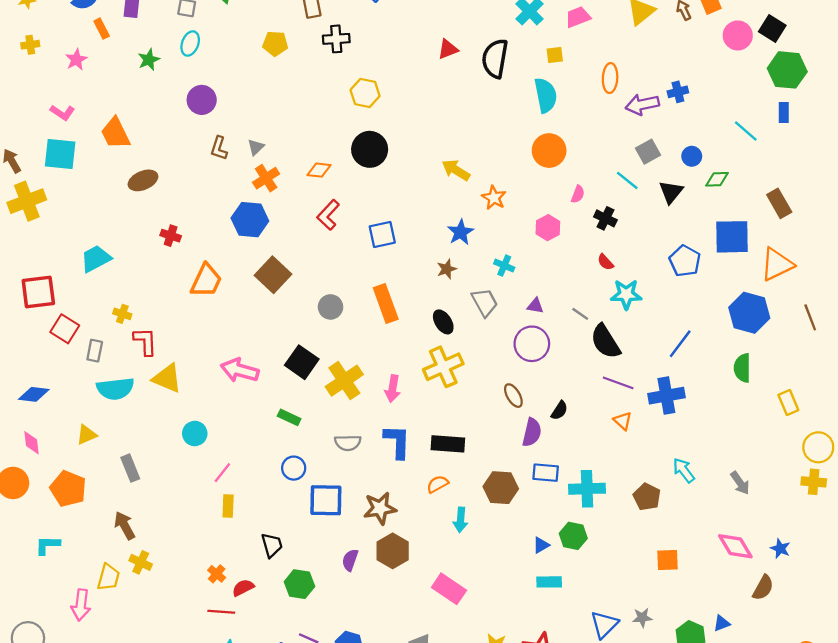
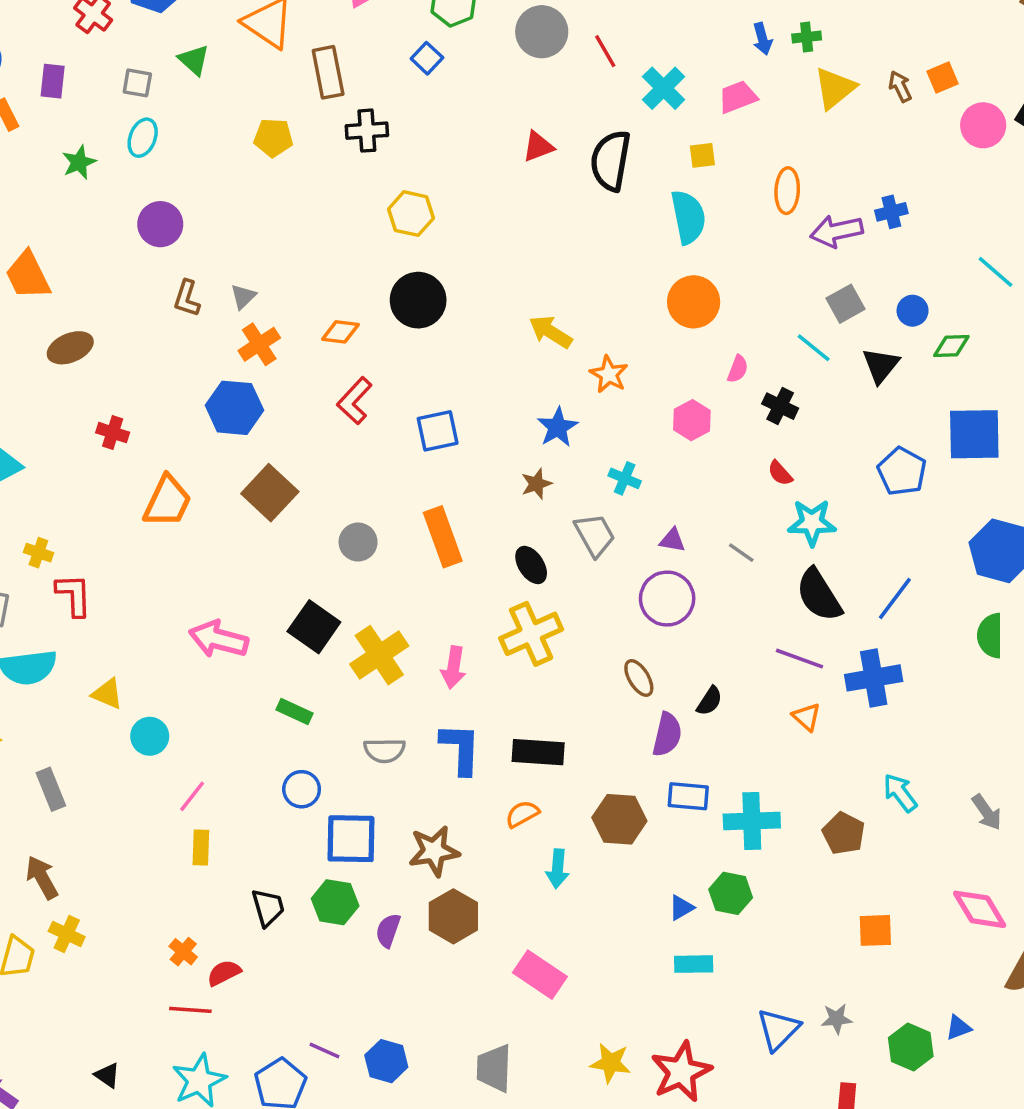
black semicircle: (605, 341) -> (819, 595), moved
yellow triangle: (167, 378) -> (107, 694), moved, size x0.7
green hexagon: (299, 584) -> (335, 902), moved

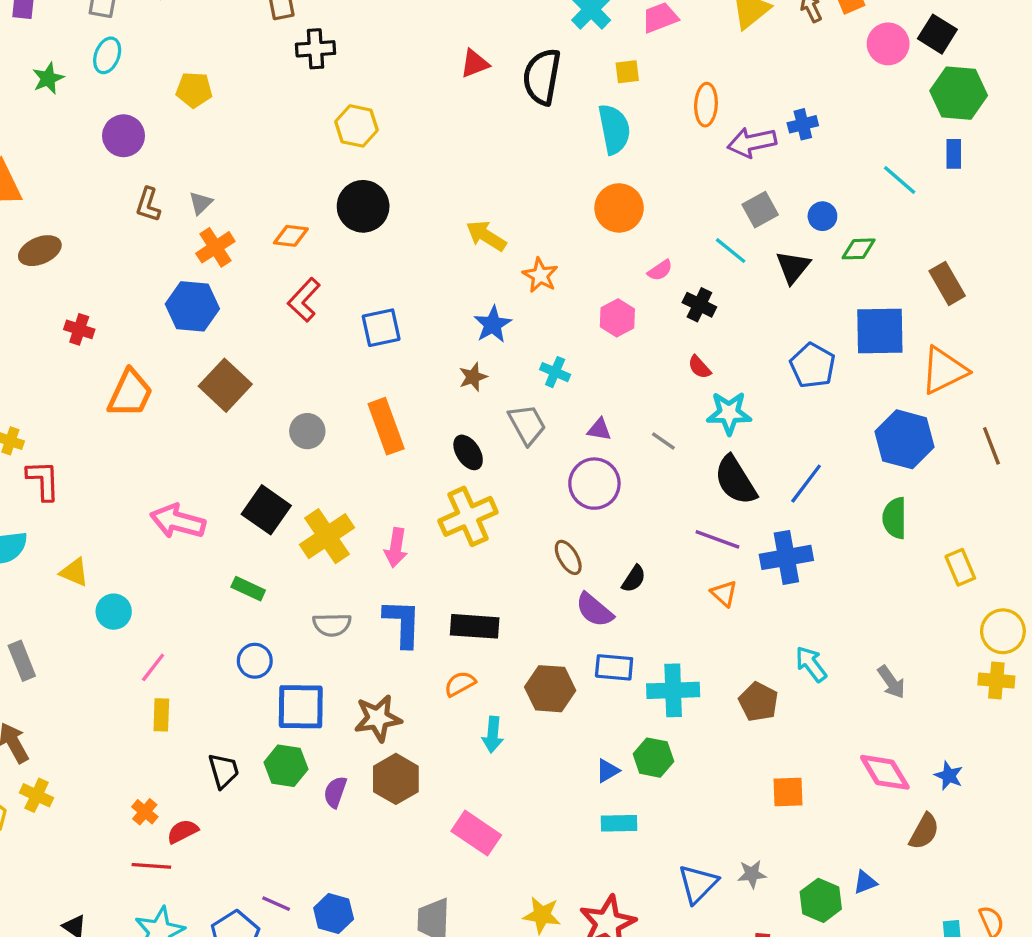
yellow pentagon: (273, 138) -> (194, 90), moved
pink semicircle: (738, 369) -> (660, 270), turned 35
purple semicircle: (667, 734) -> (594, 610), turned 117

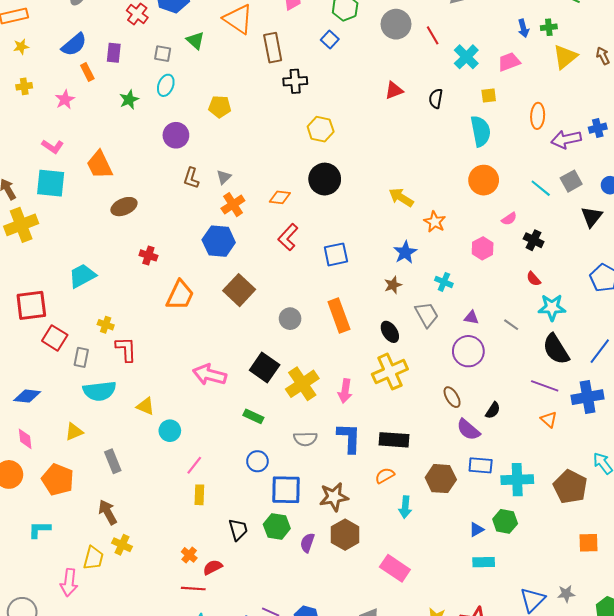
black semicircle: (542, 77) -> (436, 99), size x0.6
cyan line: (731, 251) -> (541, 188), moved
brown pentagon: (758, 702) -> (570, 487), size x1.4

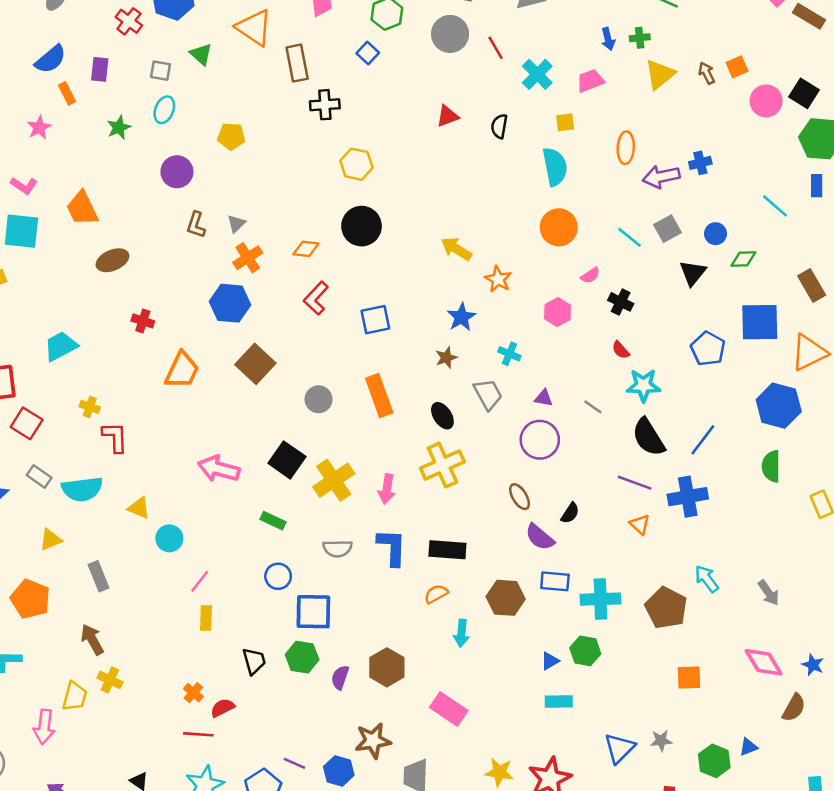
gray rectangle: (81, 357) -> (39, 476), moved, turned -66
brown star: (334, 497) -> (373, 741), moved

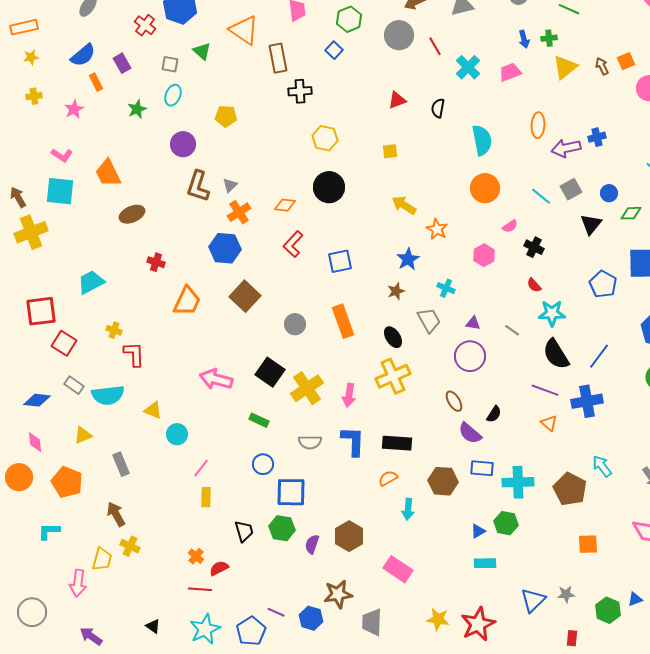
purple rectangle: (100, 69) -> (122, 63), turned -36
yellow square: (565, 122) -> (390, 151), moved
brown L-shape: (196, 225) -> (198, 186), size x1.5

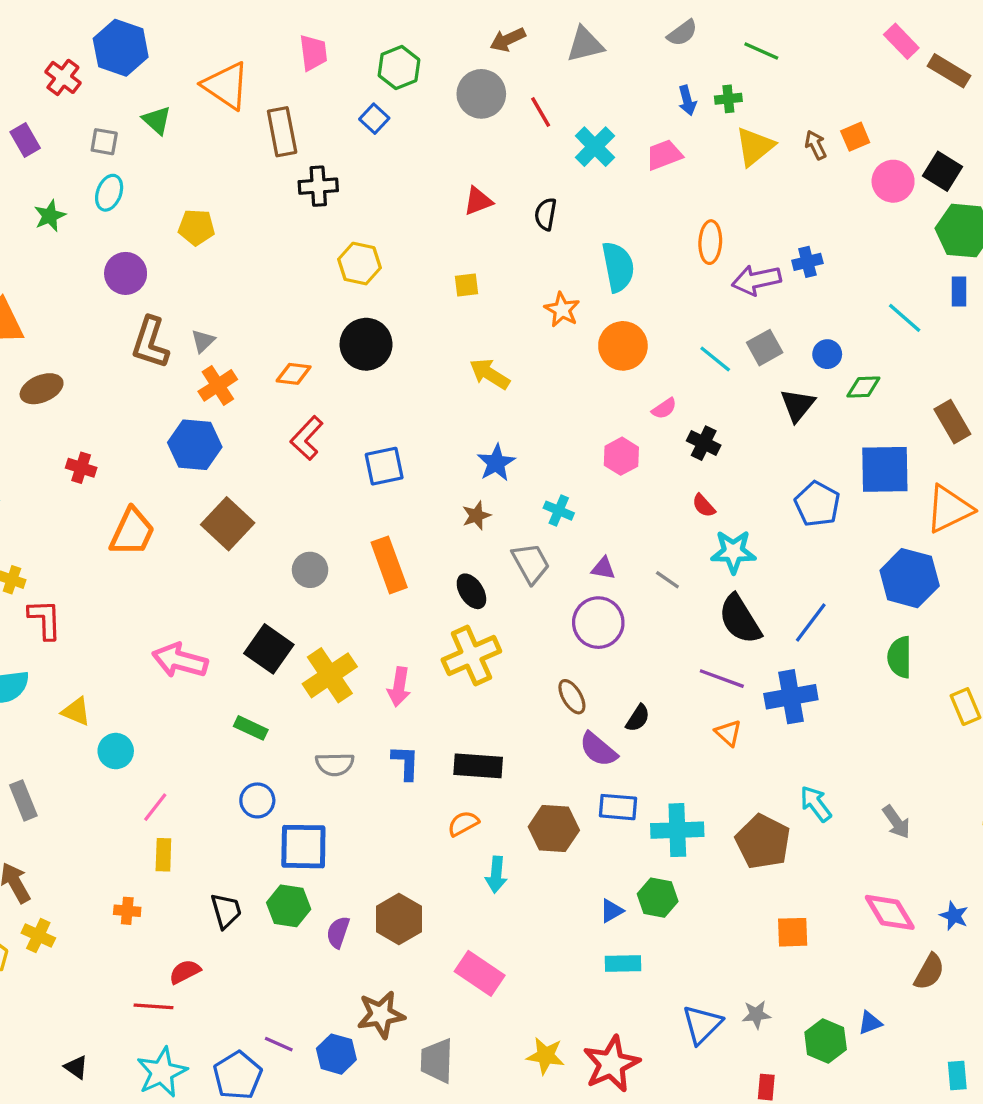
orange star: (437, 229) -> (562, 310), moved
blue L-shape: (353, 441) -> (406, 763), size x0.7
orange cross: (196, 556) -> (127, 911), moved, turned -35

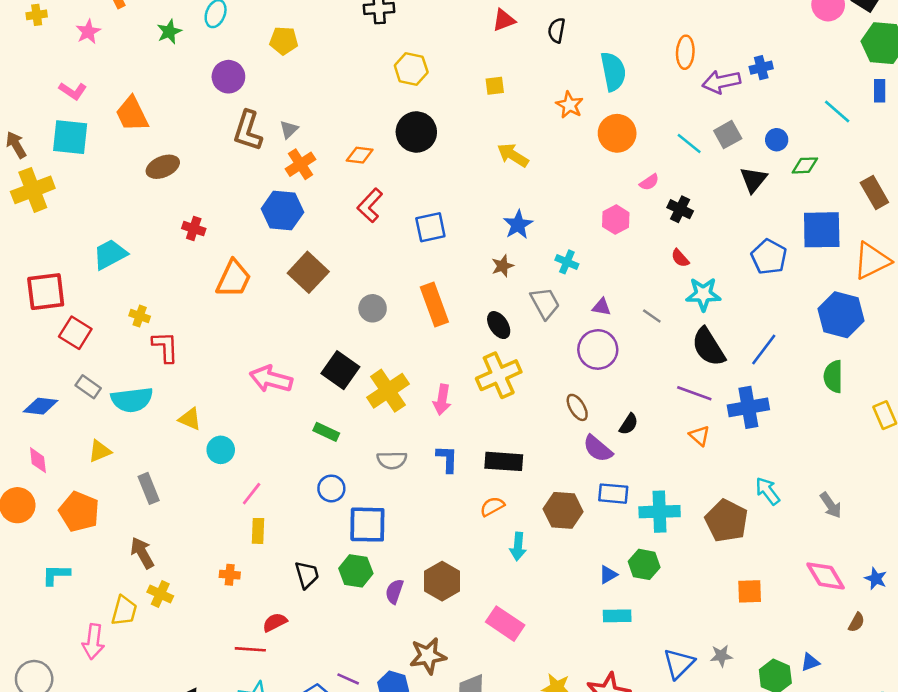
brown semicircle: (929, 972) -> (856, 622), size x0.7

